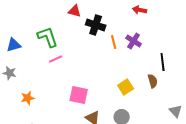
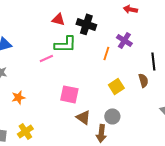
red triangle: (75, 11) -> (58, 19), moved
green L-shape: (48, 37) -> (65, 44), moved, turned 110
orange line: (114, 42) -> (106, 53), moved, turned 32

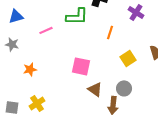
orange line: (106, 53) -> (110, 32), moved
pink line: (46, 58) -> (46, 30), moved

